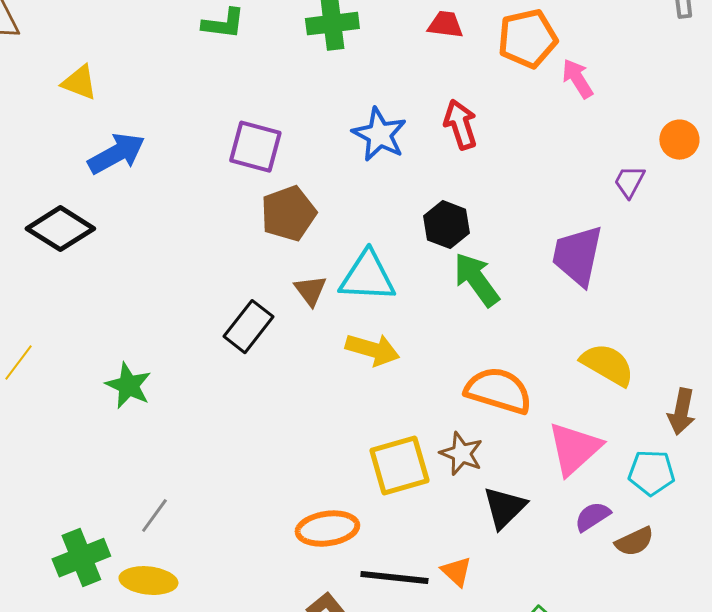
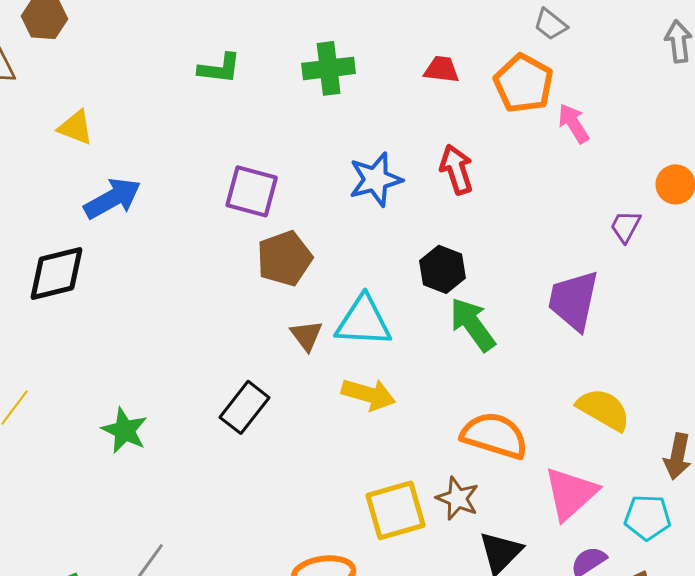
orange pentagon: (527, 39) -> (524, 83), turned -30
blue star: (379, 135) -> (376, 179), turned 30
black diamond: (60, 229) -> (57, 273), turned -46
black rectangle: (248, 327) -> (245, 407), moved

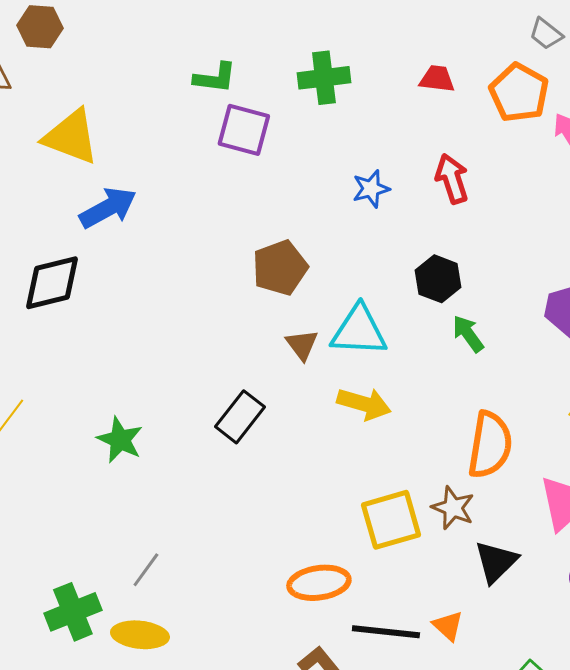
yellow triangle: (76, 127) -> (71, 137), size x1.6
blue star: (376, 179) -> (371, 189), size x0.7
purple square: (252, 191) -> (244, 130), moved
green arrow: (473, 324) -> (468, 334), size x0.7
orange semicircle: (495, 435) -> (490, 445), turned 82

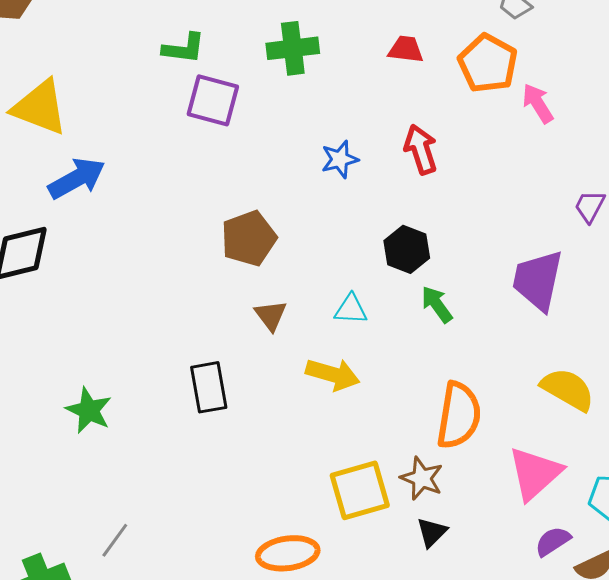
cyan triangle: (359, 331) -> (351, 309), moved, size x0.6
black rectangle: (240, 417) -> (209, 387), turned -48
black triangle: (496, 562) -> (432, 532), moved, size x0.7

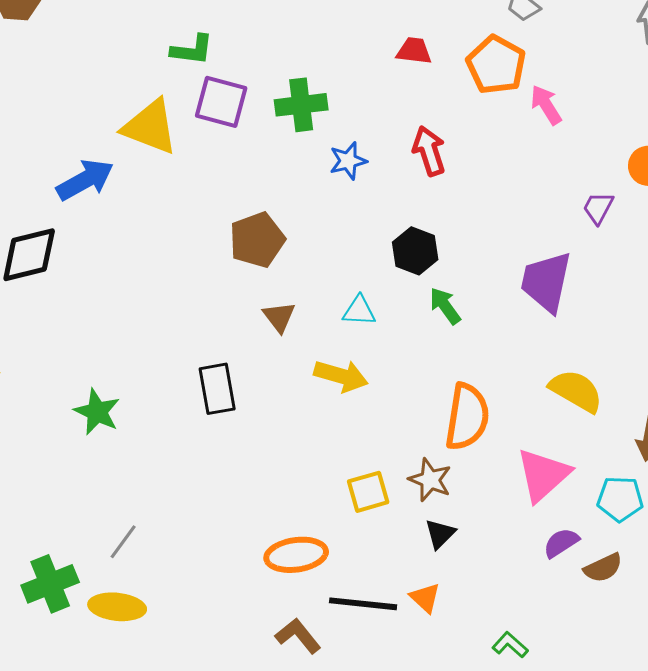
green cross: (293, 48) -> (301, 105), moved
yellow triangle: (40, 107) -> (150, 127), moved
yellow square: (360, 490) -> (368, 492), size x0.7

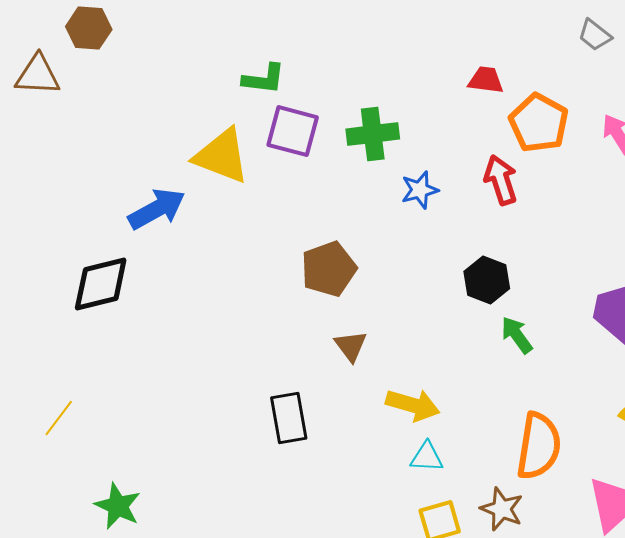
orange pentagon: (496, 65) -> (539, 123), moved
cyan triangle: (359, 311) -> (427, 457), moved
green star: (97, 412) -> (118, 506), moved

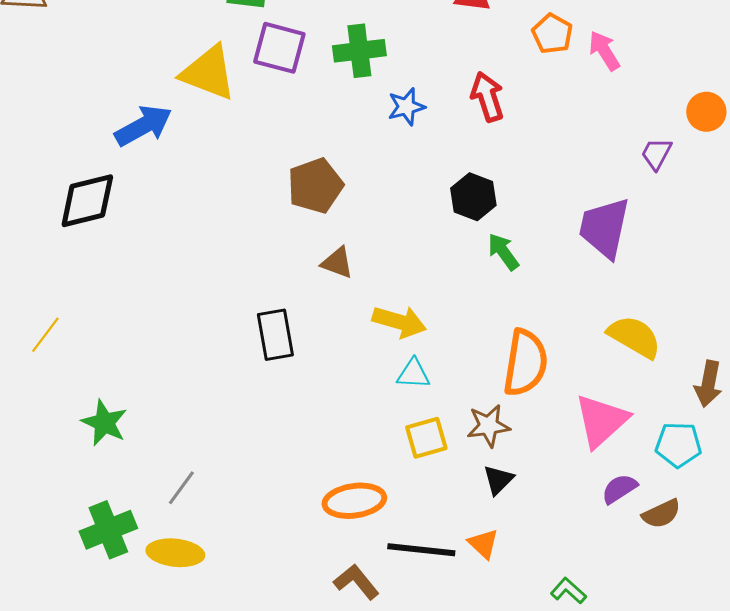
orange pentagon: (539, 123) -> (552, 34), moved, size x0.7
brown triangle: (351, 346) -> (337, 263), turned -33
brown star: (502, 509) -> (488, 426), turned -30

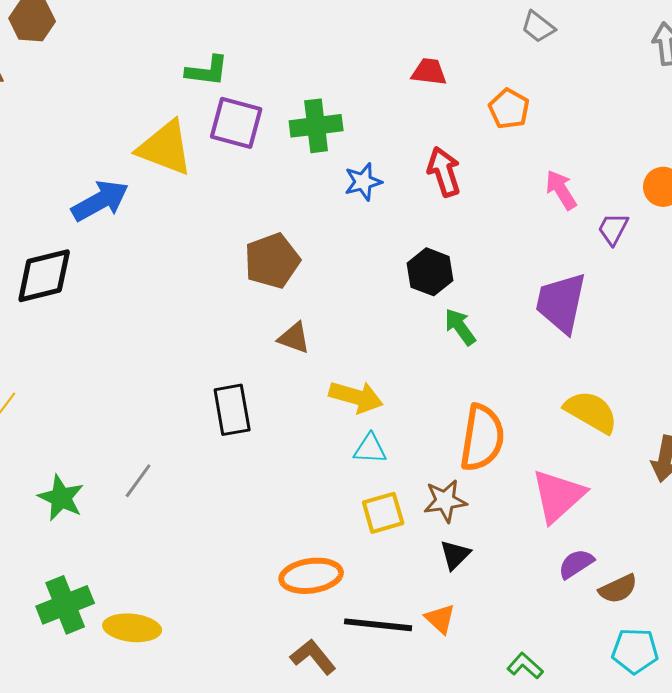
pink arrow: (604, 51) -> (561, 190), moved
cyan pentagon: (678, 445) -> (635, 651), moved
gray line: (181, 488) -> (138, 481), moved

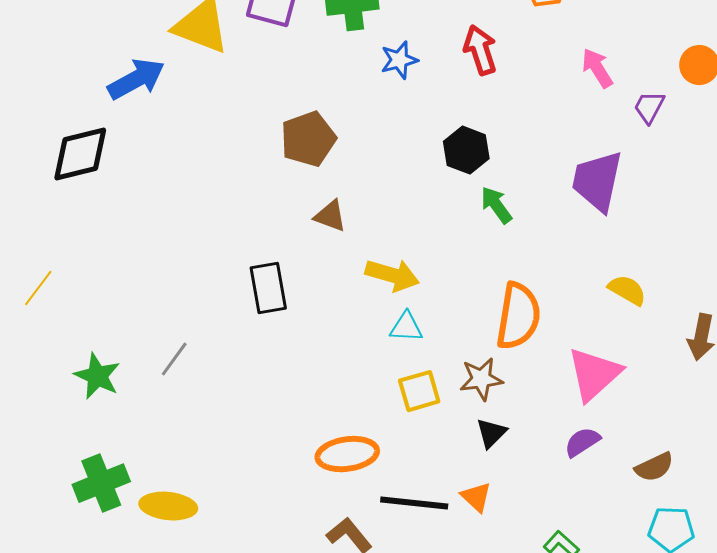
yellow semicircle: (591, 412) -> (627, 290), size x0.7
purple semicircle: (576, 564) -> (582, 442), moved

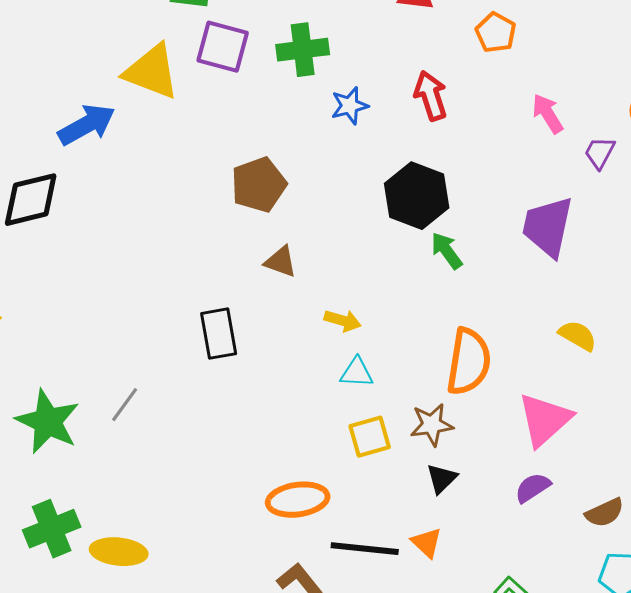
black hexagon: (466, 150) -> (417, 196), size x1.4
yellow arrow: (392, 275) -> (343, 321), size x0.7
green star: (97, 376) -> (48, 422), size x1.4

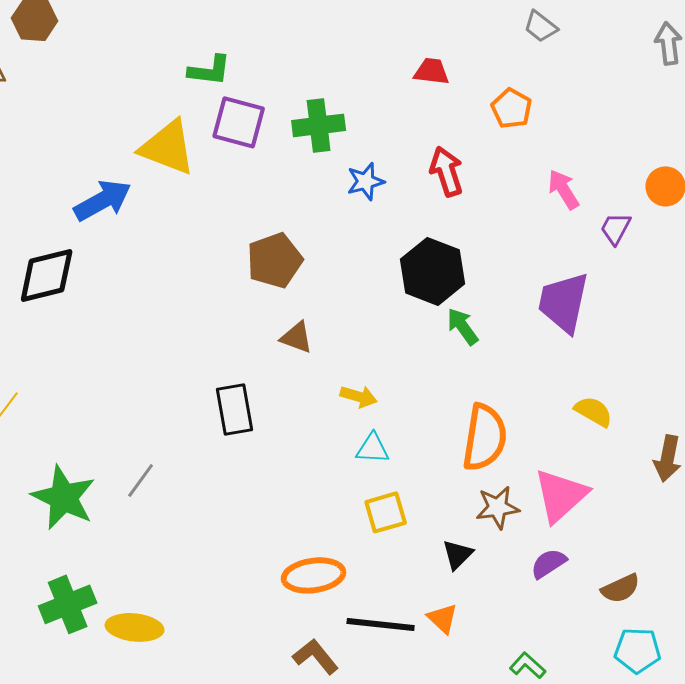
brown star: (432, 425) -> (498, 507), moved

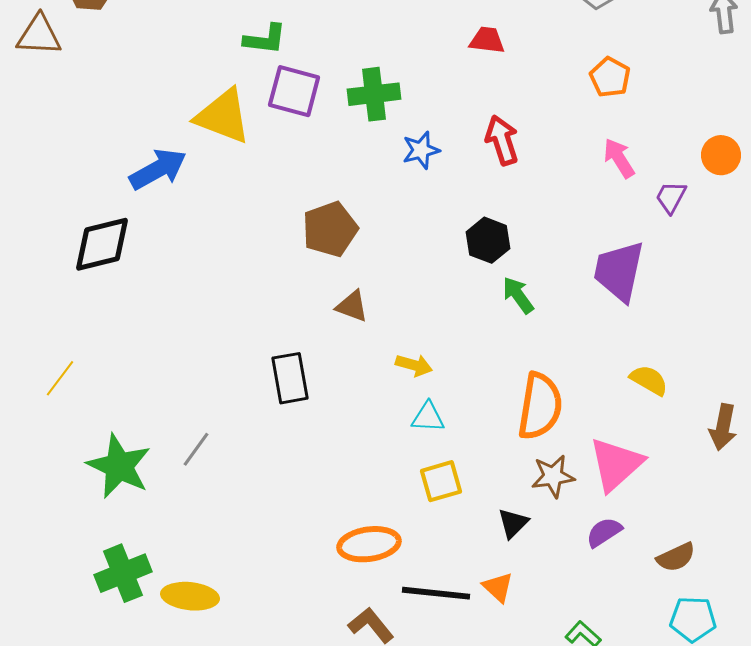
orange pentagon: (512, 108) -> (610, 77), moved
black hexagon: (433, 271) -> (488, 240), size x0.7

